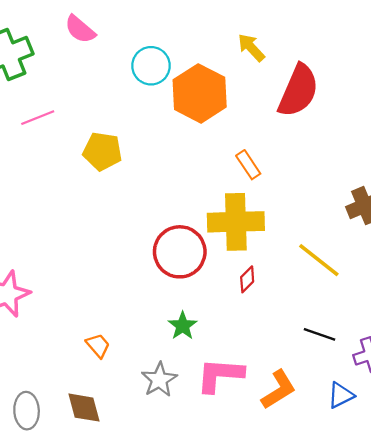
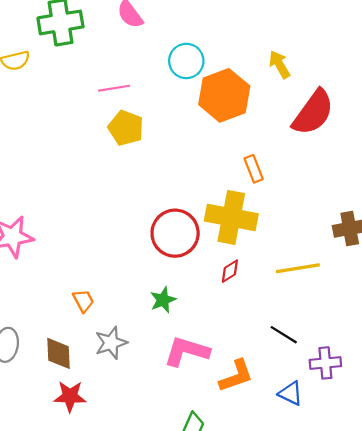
pink line: (38, 118) -> (114, 88), moved
yellow line: (319, 260) -> (298, 268), turned -60
gray star: (159, 380) -> (111, 343), moved
blue triangle: (341, 395) -> (291, 393), turned 40

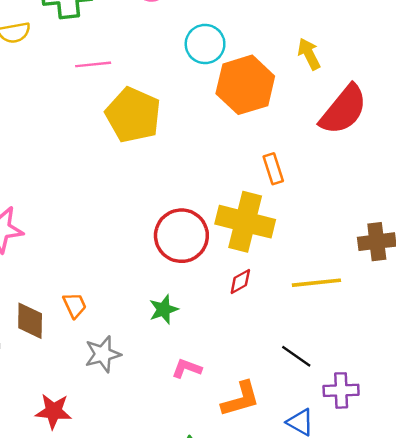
pink line: (114, 88) -> (93, 64), moved
yellow pentagon: (126, 128) -> (133, 115), size x1.4
pink L-shape: (187, 351) -> (187, 368), size x0.6
brown diamond: (58, 353) -> (30, 321), moved

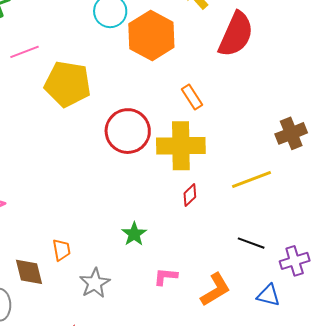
red circle: (181, 236) -> (128, 131), moved
orange trapezoid: (75, 305) -> (62, 250), turned 30

